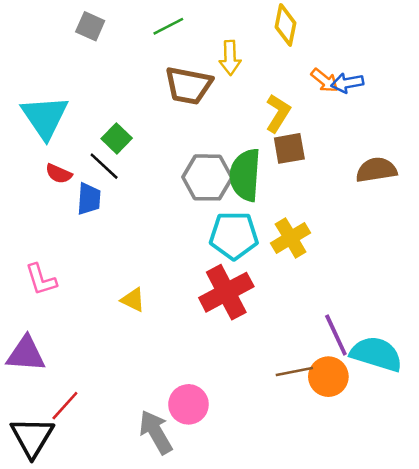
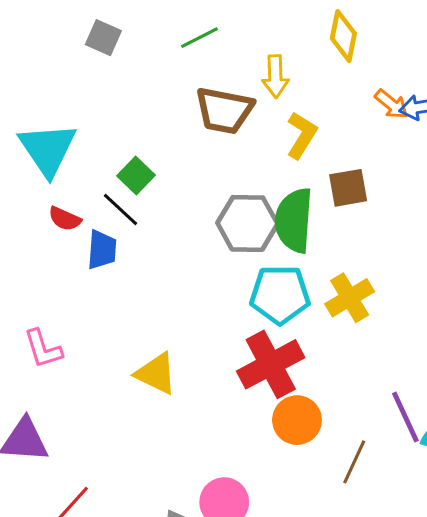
yellow L-shape: (278, 113) -> (302, 135), moved
yellow triangle: (133, 300) -> (156, 374), size x1.4
brown line: (294, 372) -> (354, 462), turned -54
orange circle: (328, 377) -> (297, 420), moved

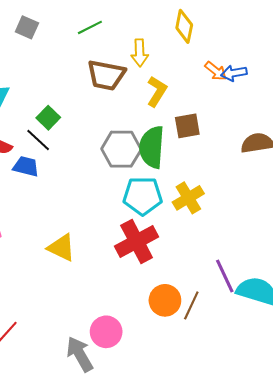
blue trapezoid: (102, 250) -> (26, 166), turned -80
orange circle: (297, 420) -> (165, 300), moved

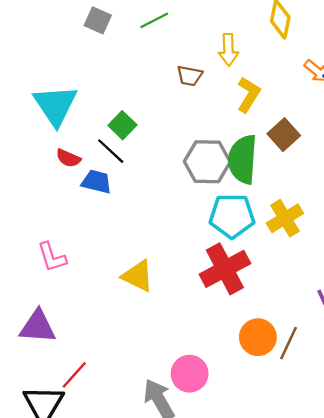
green line: (90, 27) -> (154, 20), moved
brown trapezoid: (106, 75) -> (190, 76), size x0.6
brown square: (187, 126) -> (284, 135), turned -32

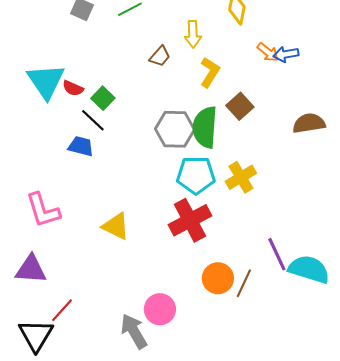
brown trapezoid: (190, 76) -> (160, 56), turned -60
red semicircle: (68, 158) -> (73, 88), moved
pink L-shape: (52, 257) -> (43, 210), size x1.4

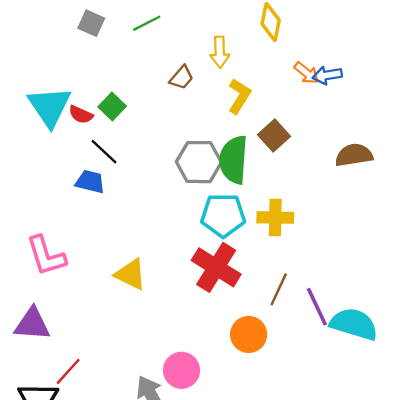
green square: (103, 98) -> (112, 107), moved
yellow cross: (241, 177) -> (275, 218), turned 32
red cross: (190, 220) -> (216, 267), turned -30
brown line: (244, 283) -> (279, 289), moved

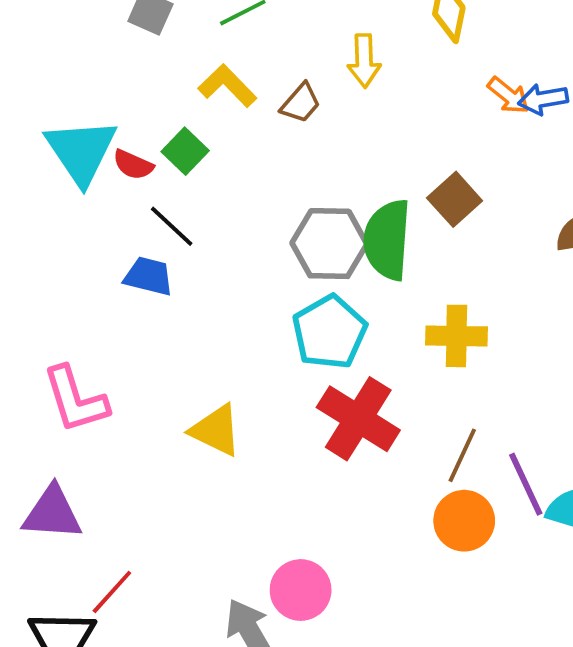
yellow L-shape: (239, 96) -> (227, 86), moved, turned -76
cyan pentagon: (223, 215) -> (329, 332), moved, turned -30
orange circle: (249, 334) -> (464, 521), moved

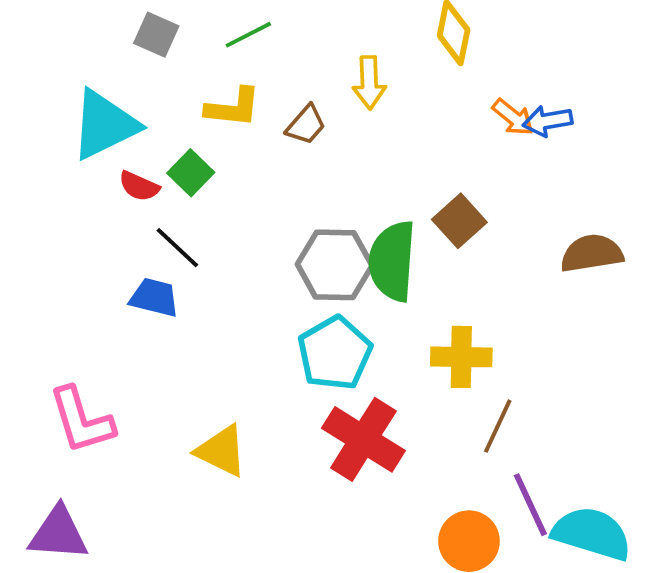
yellow L-shape: (227, 86) -> (233, 108), turned 140
cyan triangle: (81, 151) -> (104, 125), moved, turned 38
brown line: (462, 455) -> (498, 426), moved

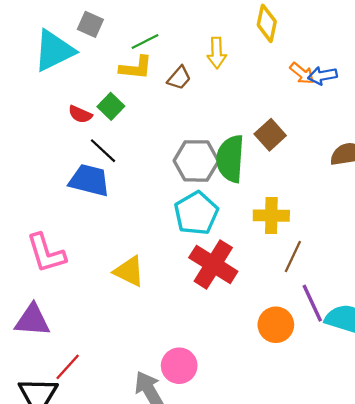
green line: (248, 35) -> (145, 41), moved
cyan triangle: (104, 125) -> (54, 51), moved
blue trapezoid: (154, 297) -> (89, 180), size x1.4

